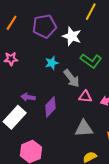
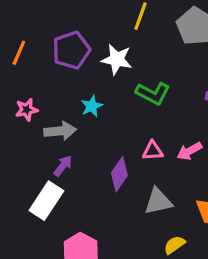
gray arrow: (72, 78) -> (60, 131), moved, turned -48
purple arrow: (28, 97) -> (63, 166), turned 128
purple diamond: (50, 107) -> (119, 174), moved

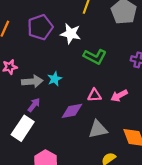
cyan star: (92, 106) -> (55, 79), moved
purple diamond: (119, 174) -> (72, 111), turned 45

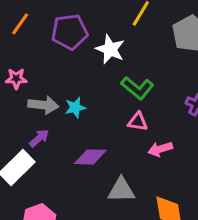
pink triangle: (94, 95) -> (138, 122), moved

